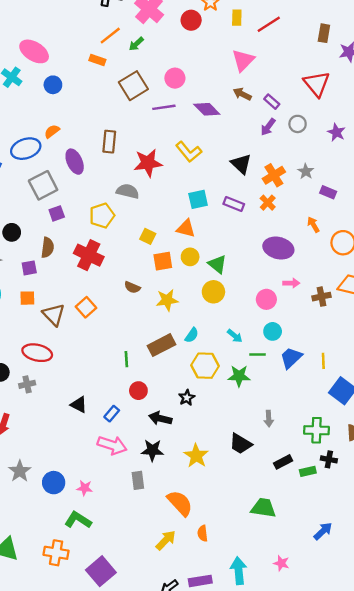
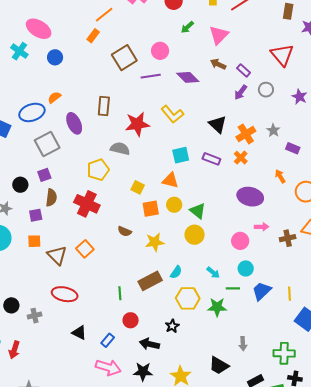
green arrow: (136, 44) -> (187, 27), moved
orange rectangle: (97, 60) -> (93, 36), turned -72
purple square: (57, 213) -> (44, 175), moved
red ellipse: (37, 353) -> (65, 294), moved

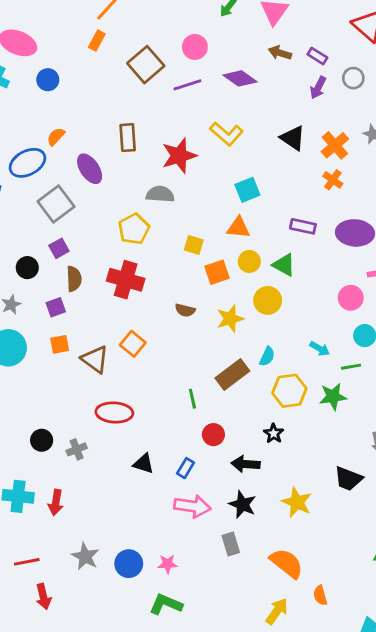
purple rectangle: (211, 159) -> (303, 226), moved
yellow circle: (195, 235) -> (268, 300), moved
black star: (143, 372) -> (242, 504), turned 30

